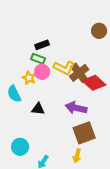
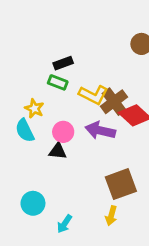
pink circle: (42, 72) -> (63, 132), moved
yellow star: (29, 78) -> (34, 109), moved
purple arrow: (76, 108) -> (100, 130), moved

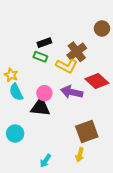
brown cross: (114, 102) -> (77, 52), moved
yellow star: (34, 109) -> (11, 75), moved
black triangle: (58, 151) -> (40, 107), size x1.5
cyan circle: (33, 203) -> (15, 134), moved

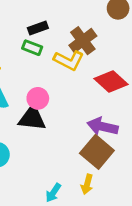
purple arrow: (72, 92) -> (103, 127), moved
brown square: (87, 131) -> (97, 152), turned -30
cyan arrow: (45, 161) -> (53, 193), moved

